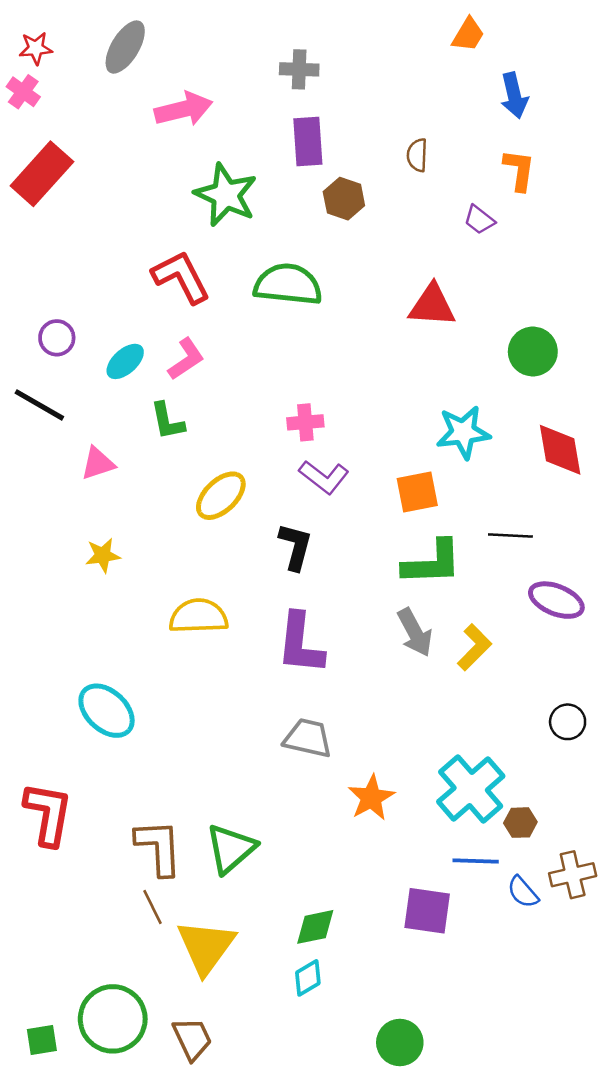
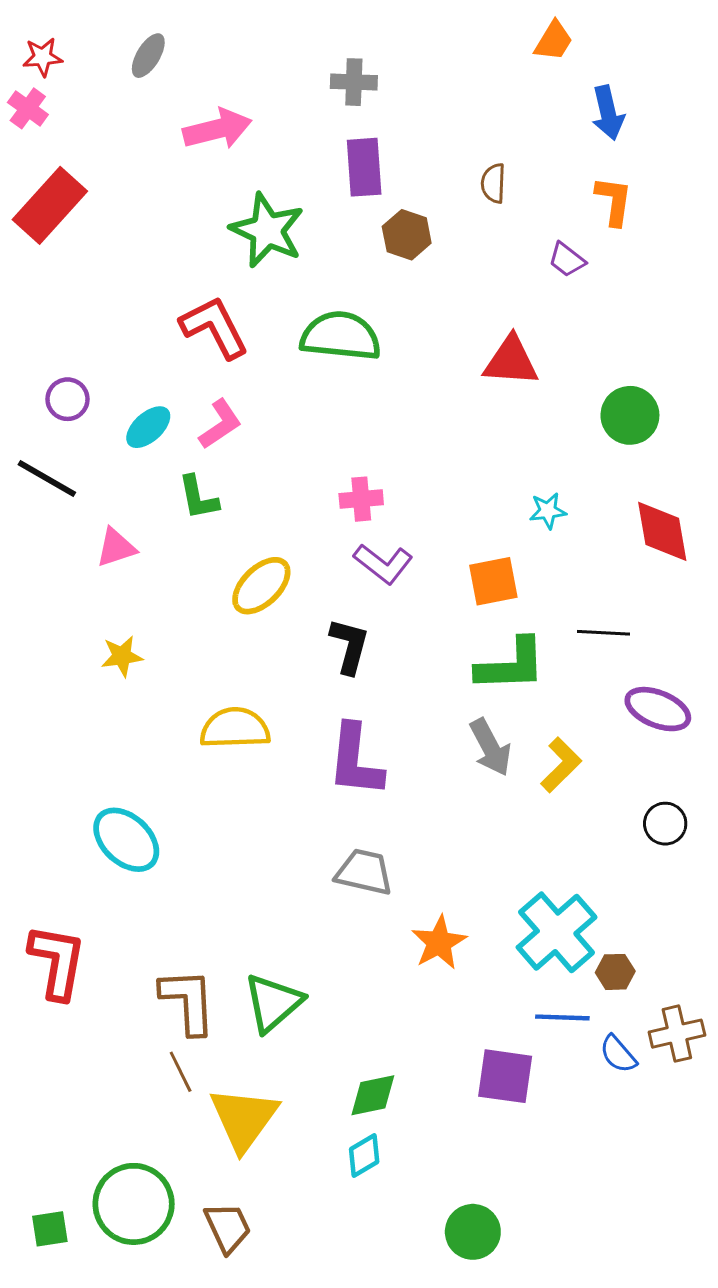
gray ellipse: (125, 47) -> (148, 56), size x0.7
cyan star: (463, 432) -> (548, 511), size x0.6
black circle: (568, 722) -> (665, 824), moved

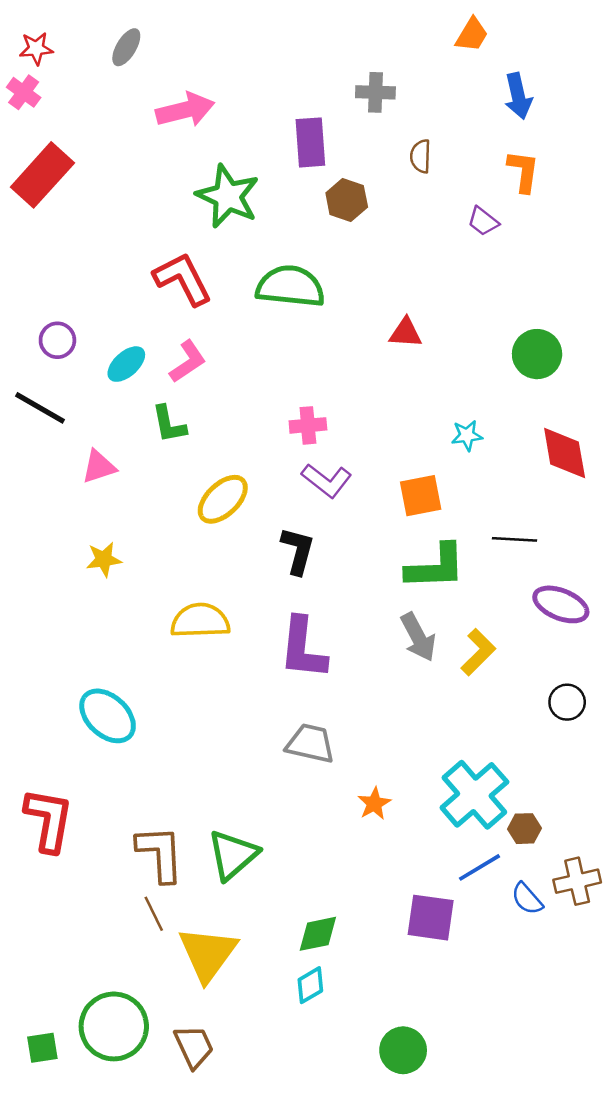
gray cross: (354, 82) -> (375, 92), moved
red triangle: (511, 361) -> (406, 333), moved, size x0.7
orange star: (439, 943) -> (374, 804), size x0.7
blue line: (562, 1017) -> (479, 867), turned -33

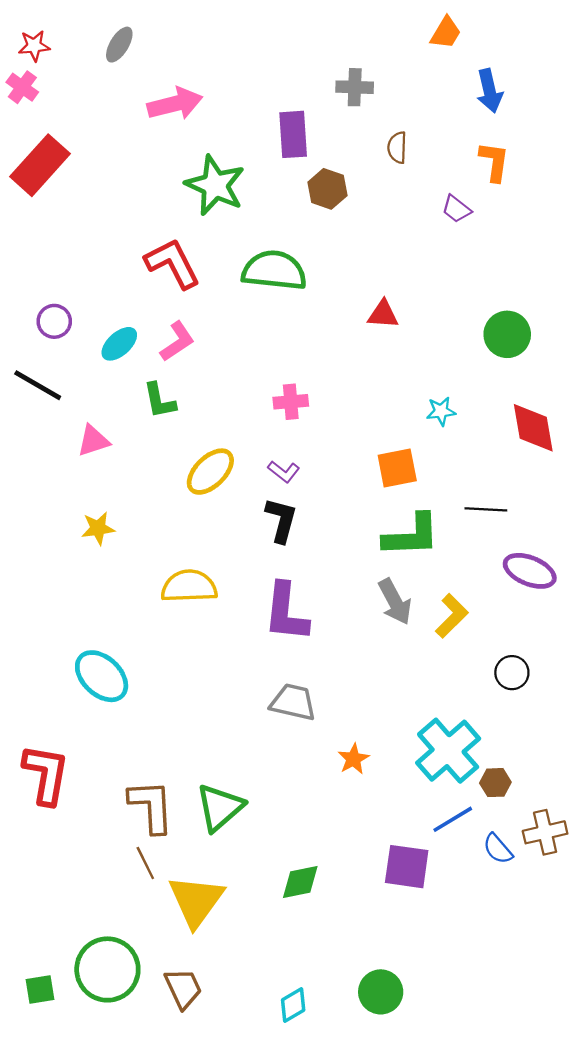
purple L-shape: (327, 481) -> (284, 472), moved, size x0.7
black circle: (567, 702) -> (512, 673), moved
cyan diamond: (310, 985) -> (293, 1005), moved

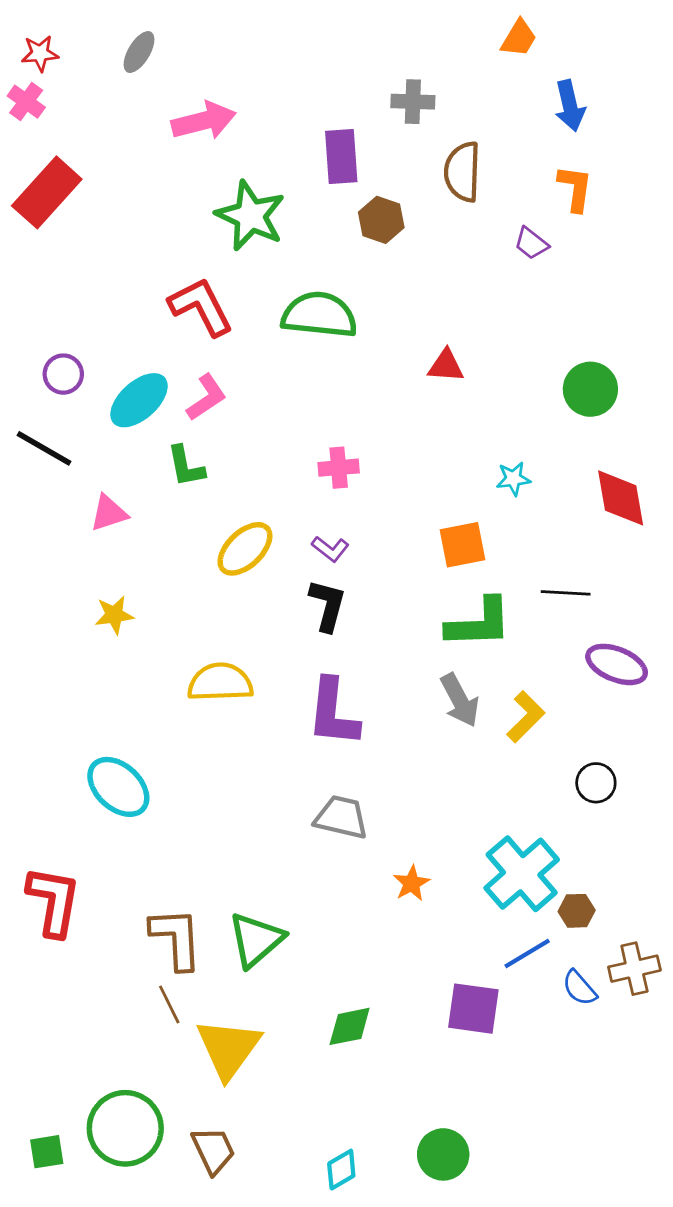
brown semicircle: (397, 147) -> (462, 172), size x1.6
cyan ellipse: (119, 344) -> (139, 400), size x1.4

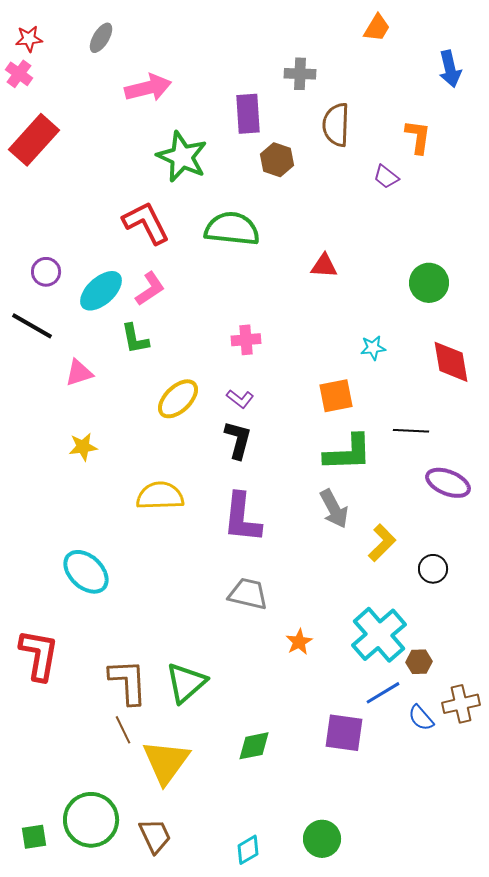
blue arrow: (570, 106) -> (450, 69), moved
yellow L-shape: (526, 717) -> (382, 543), moved

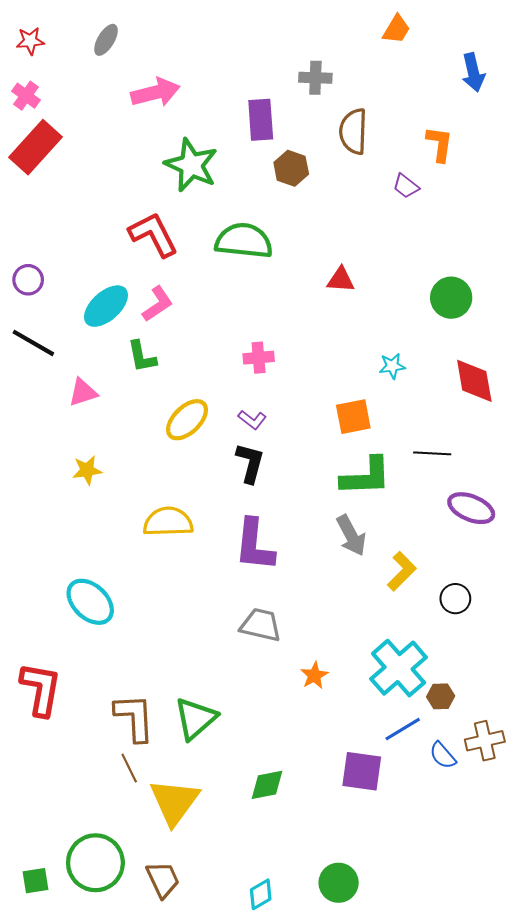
pink cross: (19, 74) -> (26, 96), moved
purple circle: (46, 272) -> (28, 280), moved

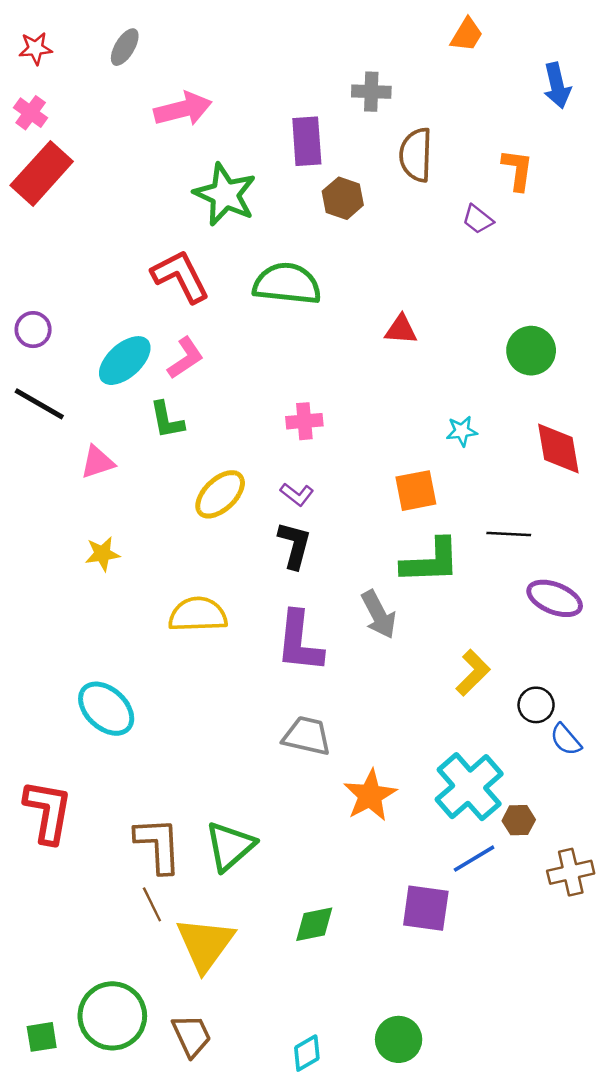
gray arrow: (351, 535) -> (379, 614), moved
orange star: (314, 675) -> (370, 795), size x1.6
blue semicircle: (443, 755) -> (566, 740), moved

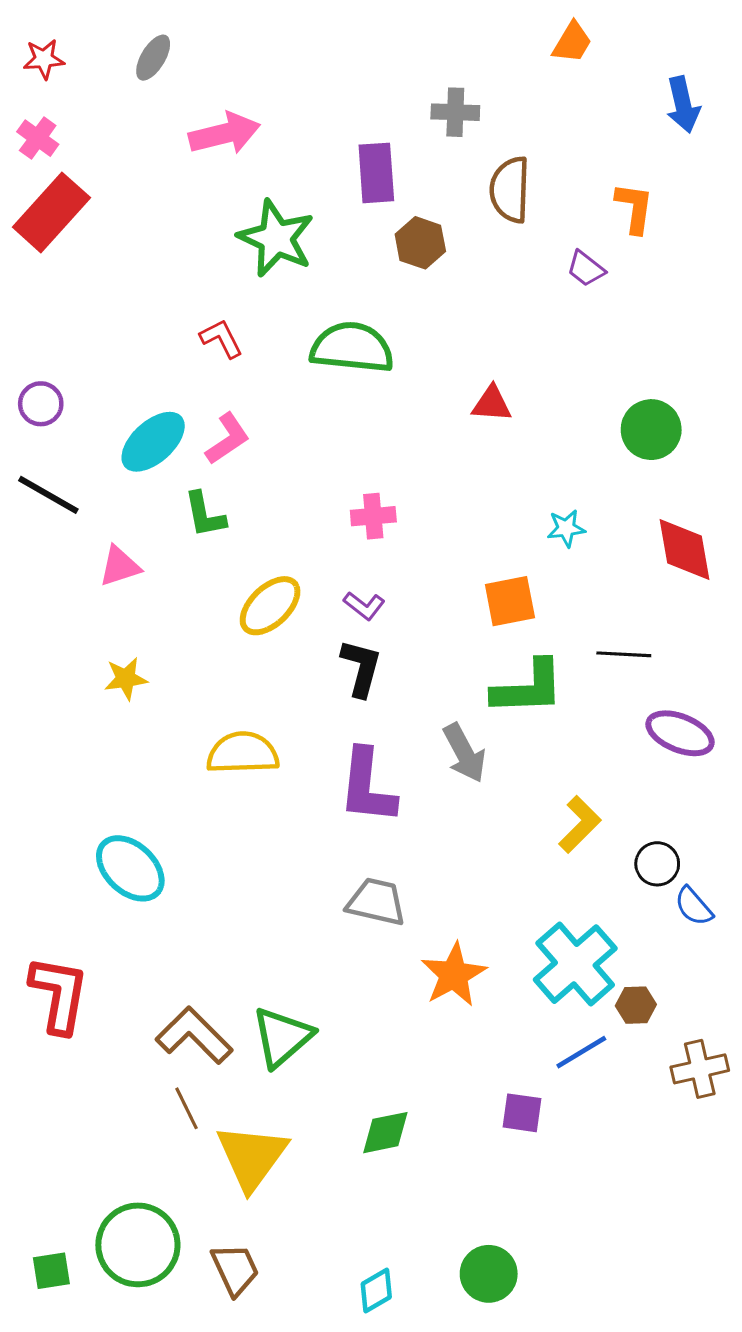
red L-shape: (180, 276) -> (221, 338), size x0.6
brown L-shape: (158, 845) -> (194, 1035), turned -42
purple square: (426, 908) -> (522, 1113), size x0.7

